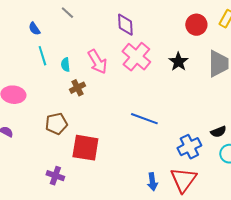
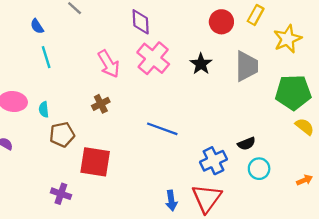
cyan semicircle: (65, 65) -> (44, 109), moved
brown cross: (77, 88) -> (101, 104), moved

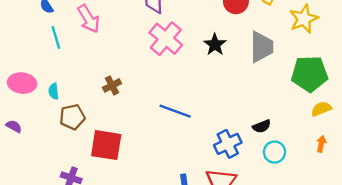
pink arrow: (109, 64) -> (89, 19), moved
yellow semicircle: (305, 127) -> (321, 109), turned -60
orange arrow: (305, 180) -> (321, 144), moved, turned -56

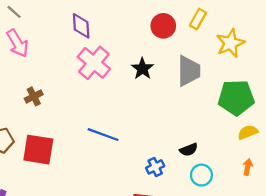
brown cross: (112, 85) -> (34, 96), moved
blue cross: (228, 144) -> (155, 167), size x0.7
red square: (106, 145) -> (38, 150), moved

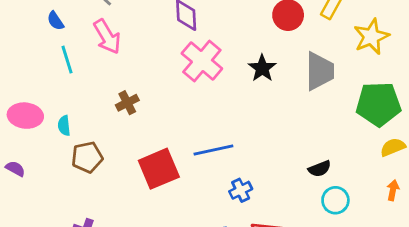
blue line: (103, 135) -> (213, 150), turned -32
red square: (38, 150) -> (159, 169), moved, turned -32
blue cross: (155, 167) -> (241, 190), moved

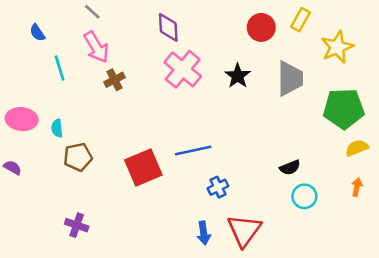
blue semicircle: (55, 21) -> (37, 33), moved
brown cross: (127, 103) -> (115, 80), moved

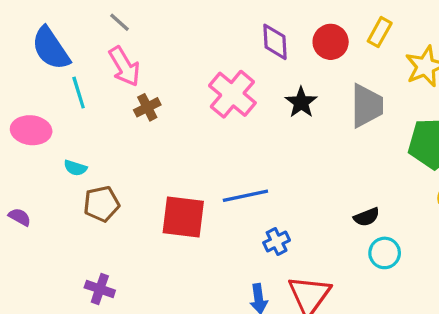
purple diamond: (168, 27) -> (275, 42), moved
blue semicircle: (37, 33) -> (51, 48), size x2.0
pink ellipse: (22, 119) -> (31, 130), moved
cyan semicircle: (57, 128) -> (75, 168), turned -66
red square: (143, 168) -> (183, 217), turned 30

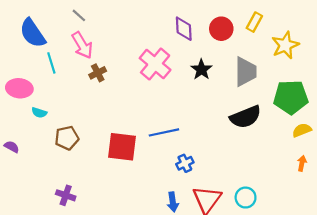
cyan semicircle: (75, 168) -> (39, 113), moved
black semicircle: (367, 217) -> (246, 117), moved, size x1.8
cyan circle: (385, 253) -> (246, 198), moved

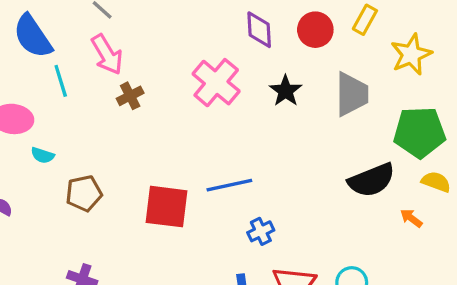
black semicircle: (246, 117) -> (372, 180), moved
yellow semicircle: (302, 130) -> (436, 182), turned 42
orange arrow: (302, 163) -> (411, 218), moved, turned -64

